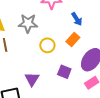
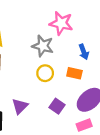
gray star: (28, 23) -> (43, 46), moved
orange rectangle: (73, 40) -> (74, 73), turned 48

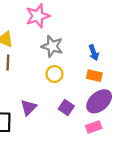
pink star: (61, 23) -> (38, 16), moved, turned -30
orange rectangle: (74, 73) -> (94, 76), moved

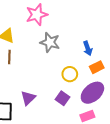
yellow circle: (54, 74) -> (70, 74), moved
orange rectangle: (94, 76) -> (97, 67), moved, turned -40

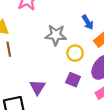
gray star: (50, 42) -> (56, 35), moved

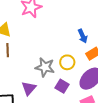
gray star: (56, 35) -> (45, 67), moved

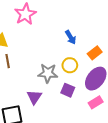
blue arrow: (83, 36) -> (71, 37), moved

